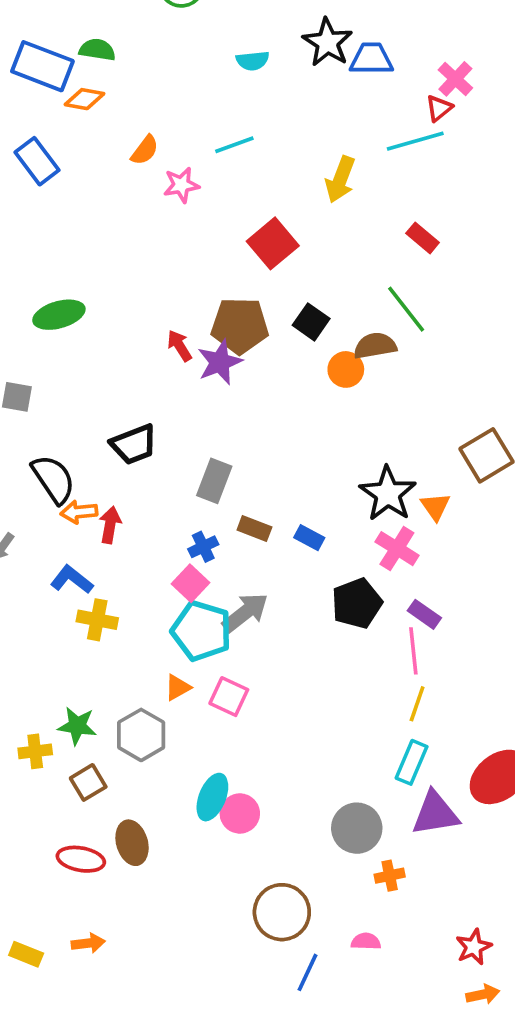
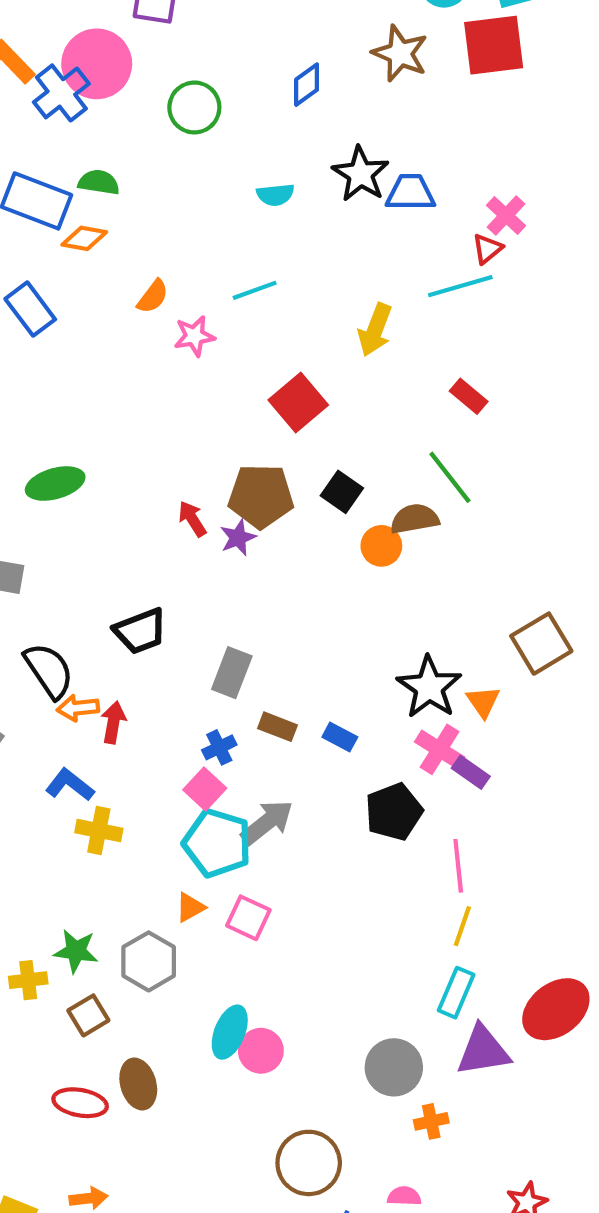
purple star: (220, 362) -> (238, 538), size x0.7
purple rectangle: (424, 614) -> (471, 772), moved

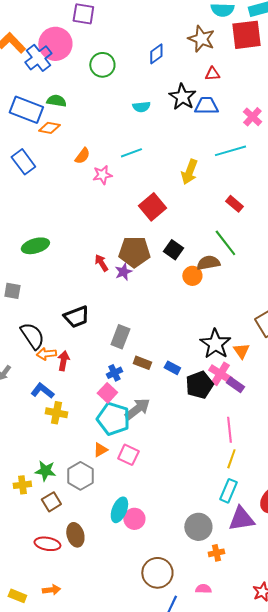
red triangle: (487, 249) -> (212, 74), moved, turned 35
black pentagon: (394, 812) -> (199, 385), moved

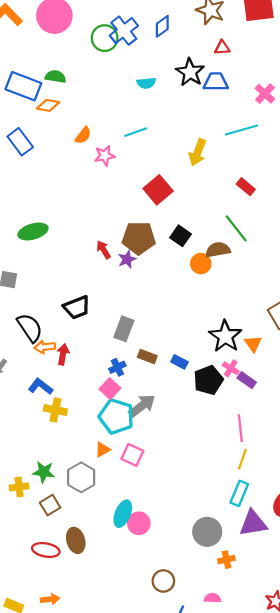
blue cross: (38, 58) -> (124, 31), moved
pink cross: (220, 374) -> (231, 368), size x0.7
brown circle: (157, 573) -> (163, 581), size x0.7

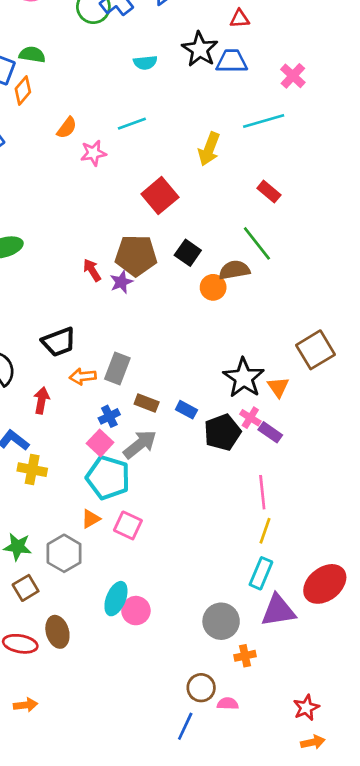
orange diamond: (48, 105) -> (23, 90), turned -60
orange arrow: (45, 347) -> (83, 376), moved
gray arrow: (142, 406) -> (140, 444), moved
brown circle: (163, 581) -> (201, 688), moved

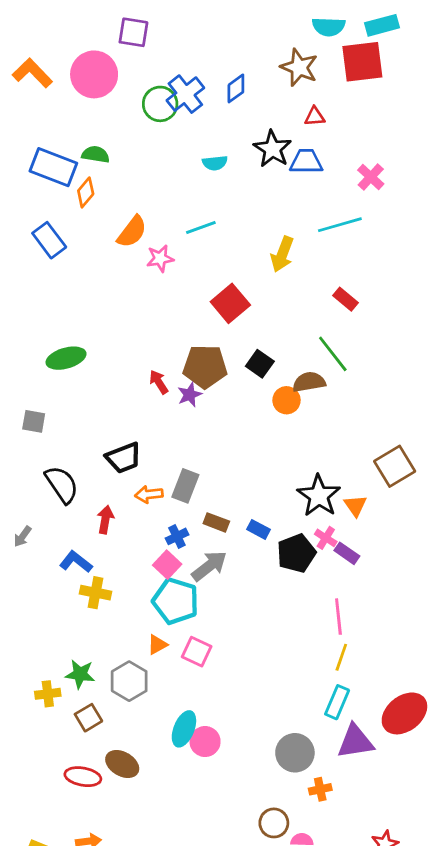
orange semicircle: (67, 128) -> (132, 232), size x1.4
brown ellipse: (57, 632) -> (122, 764), turned -44

